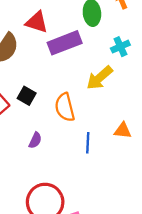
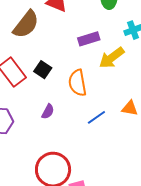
purple rectangle: (65, 43) -> (89, 39), moved, size x0.7
blue line: (88, 143) -> (96, 117), turned 48

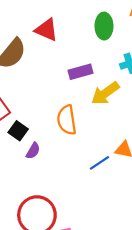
black square: (43, 70) -> (18, 131), moved
blue line: (96, 117) -> (99, 163), moved

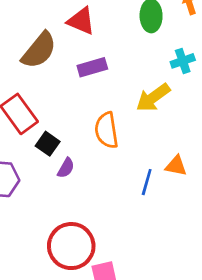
purple rectangle: (80, 72) -> (92, 67), moved
blue line: (99, 163) -> (147, 182), turned -40

